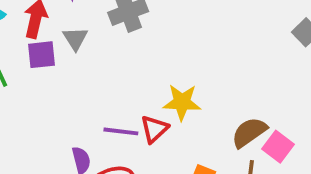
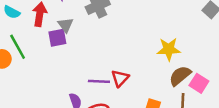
purple square: (42, 55) -> (57, 38), moved
yellow star: (182, 102) -> (169, 49), moved

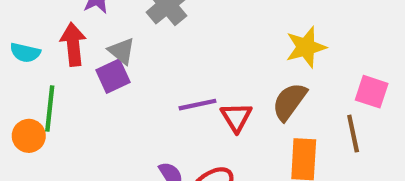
green line: (18, 47) -> (50, 109), turned 50
brown semicircle: (180, 76) -> (289, 102), moved
purple line: (99, 81) -> (198, 105), moved

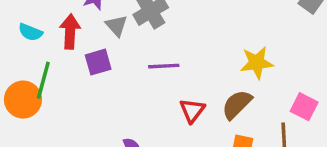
gray triangle: (122, 51) -> (116, 26), moved
purple line: (198, 105) -> (164, 66), moved
orange circle: (29, 136) -> (23, 100), size x1.4

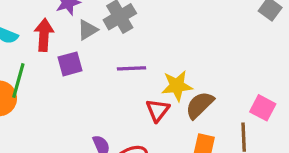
gray triangle: (116, 26) -> (88, 30), turned 40
yellow star: (257, 63) -> (177, 86), moved

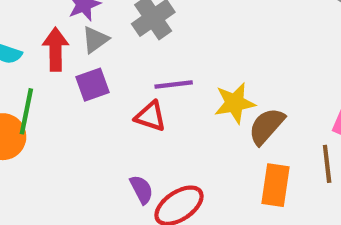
gray triangle: (88, 30) -> (95, 40), moved
red triangle: (158, 110) -> (150, 116), moved, turned -45

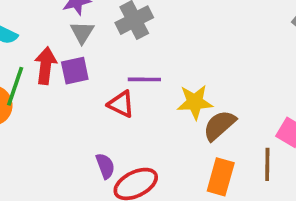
gray triangle: (95, 40) -> (82, 32), turned -30
red arrow: (55, 49) -> (46, 66), moved

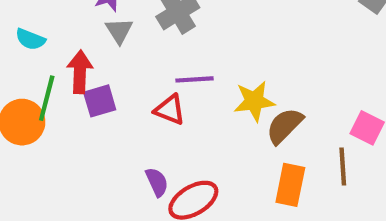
purple square: (75, 71) -> (100, 101), moved

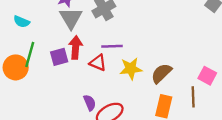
gray triangle: (119, 31) -> (71, 18), size x1.5
red arrow: (80, 72) -> (76, 47), moved
yellow star: (254, 101) -> (131, 69), moved

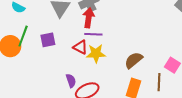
red arrow: (76, 47) -> (89, 18), moved
yellow star: (131, 69) -> (96, 53), moved

